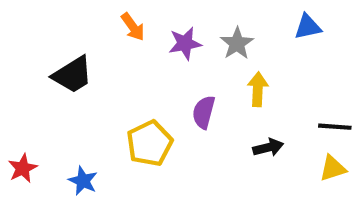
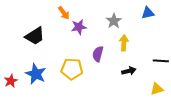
purple star: (185, 43) -> (79, 27), moved
yellow pentagon: (150, 143) -> (72, 69), turned 30
yellow triangle: (333, 168) -> (157, 89), moved
blue star: (83, 181) -> (36, 74), moved, size x1.5

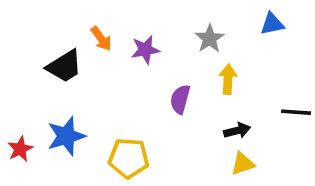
orange arrow: (64, 13) -> (101, 39), moved
yellow pentagon: (72, 69) -> (129, 158), moved
blue star: (36, 74) -> (66, 136), turned 30
yellow triangle: (157, 89) -> (243, 164), moved

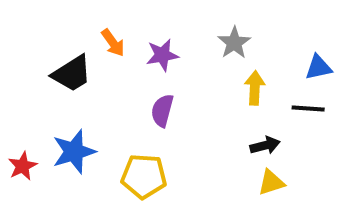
blue triangle: (272, 24) -> (318, 67), moved
purple semicircle: (180, 99) -> (162, 111), moved
black line: (296, 112) -> (308, 108), moved

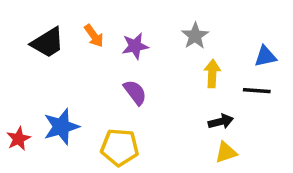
black trapezoid: (72, 74) -> (48, 43), moved
purple semicircle: (162, 111) -> (135, 92), turned 128

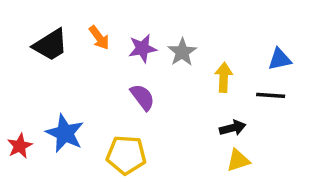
gray star: (195, 36) -> (182, 52), moved
blue star: (61, 127) -> (65, 133), turned -30

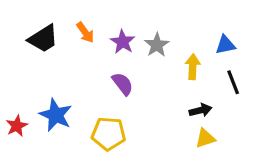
purple star: (142, 48) -> (123, 42), turned -30
blue triangle: (280, 59) -> (225, 45), moved
black line: (271, 95) -> (233, 82), turned 65

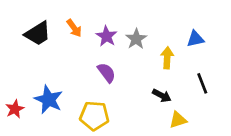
black line: (233, 82) -> (202, 83), moved
black arrow: (200, 110) -> (162, 96), moved, turned 42

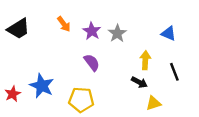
black trapezoid: (38, 34) -> (18, 29), moved
blue triangle: (195, 39) -> (169, 33), turned 35
yellow arrow: (167, 58) -> (145, 60), moved

